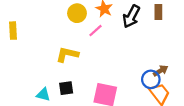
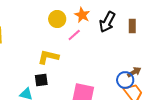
brown rectangle: (158, 12) -> (132, 26), moved
black square: (66, 88) -> (41, 80), moved

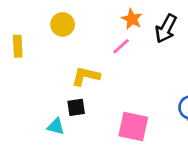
yellow circle: (57, 19) -> (63, 24), moved

